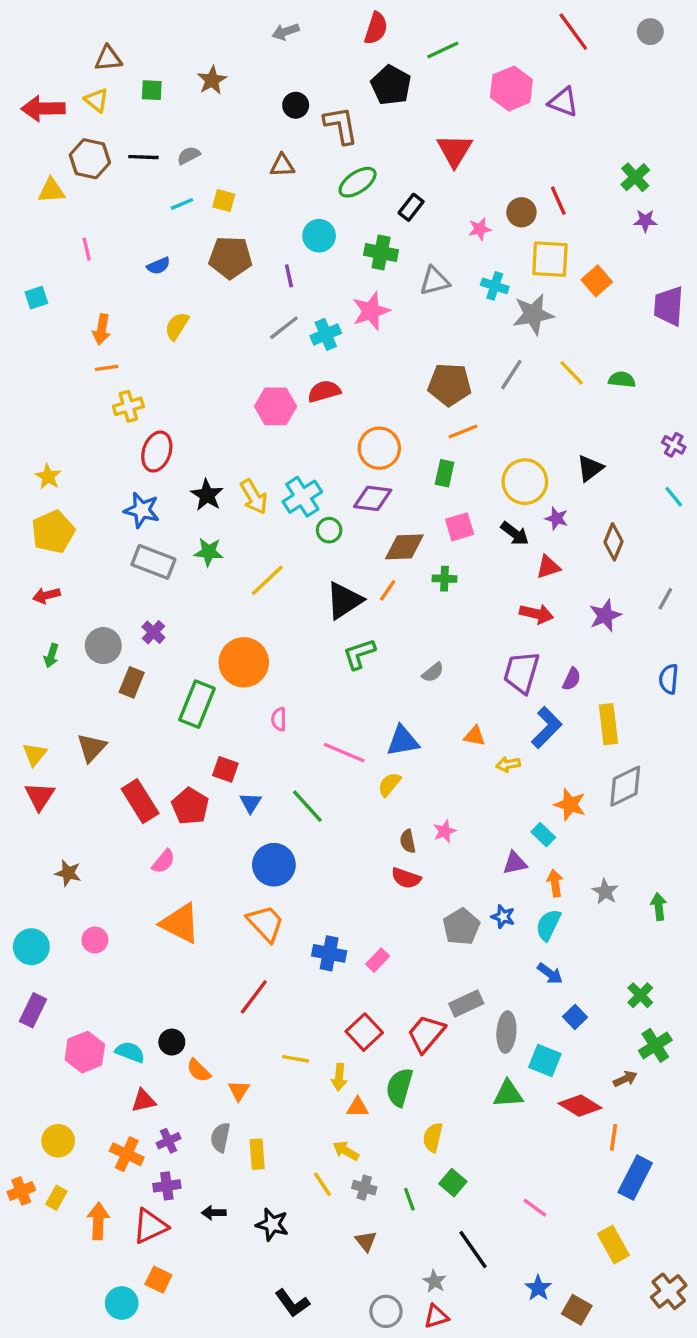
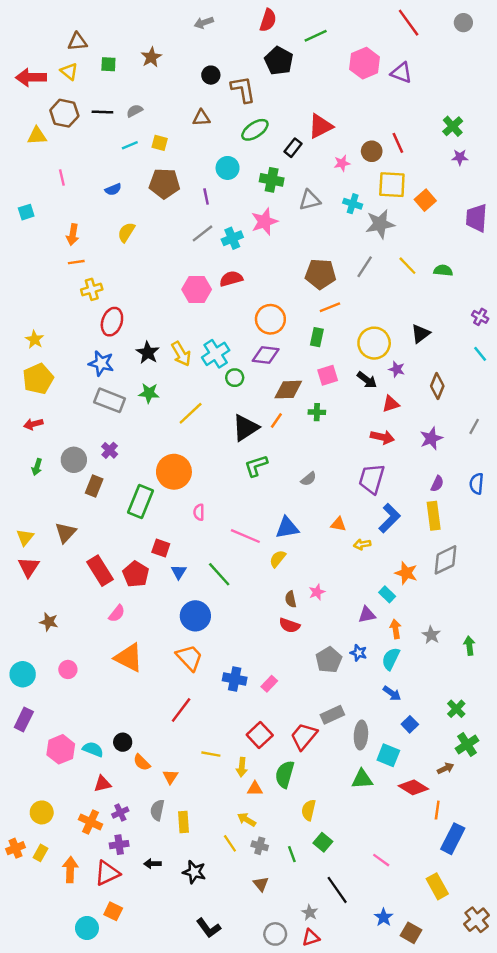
red triangle: (455, 150) -> (320, 126), moved, turned 32
purple semicircle: (572, 679) -> (437, 484), moved

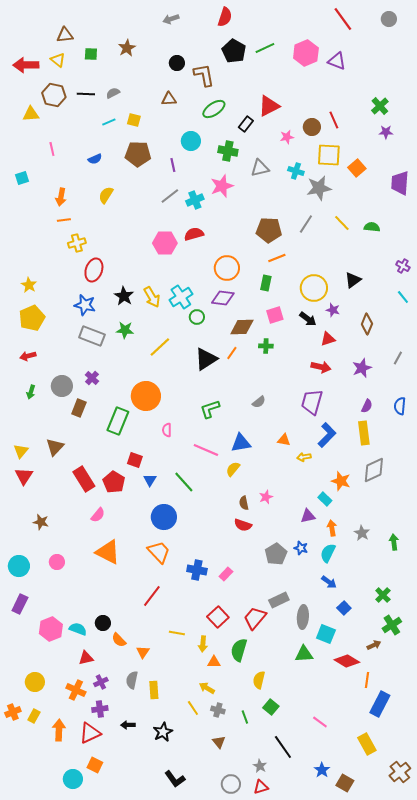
green line: (316, 36) -> (265, 48), moved
green L-shape: (256, 466) -> (210, 409), moved
black star: (194, 872) -> (163, 732), turned 30

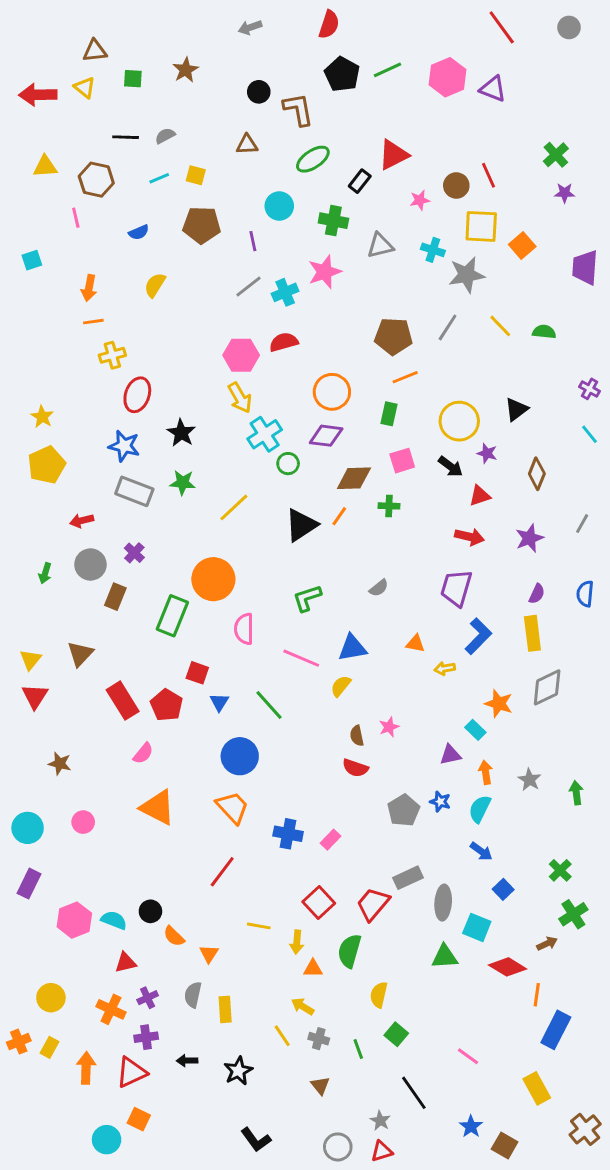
brown hexagon: (54, 95) -> (96, 180), moved
yellow arrow: (152, 297) -> (240, 398), moved
red arrow: (28, 356) -> (82, 521), moved
pink semicircle: (167, 430) -> (244, 629), size x1.5

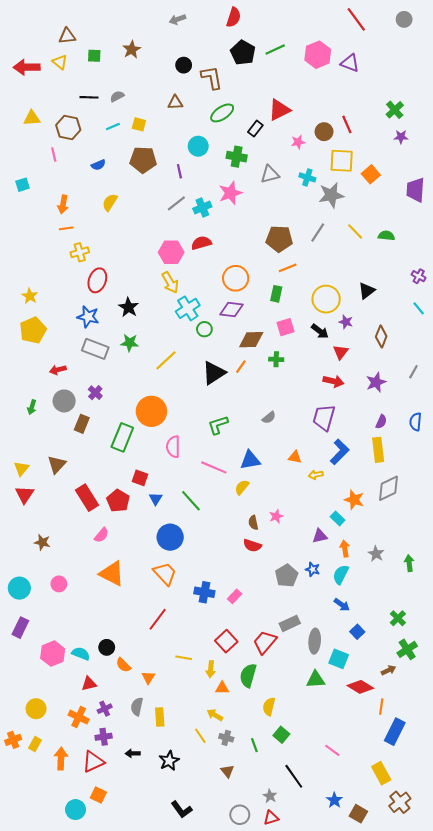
red triangle: (480, 496) -> (341, 352), turned -35
brown cross: (585, 1129) -> (400, 802), moved

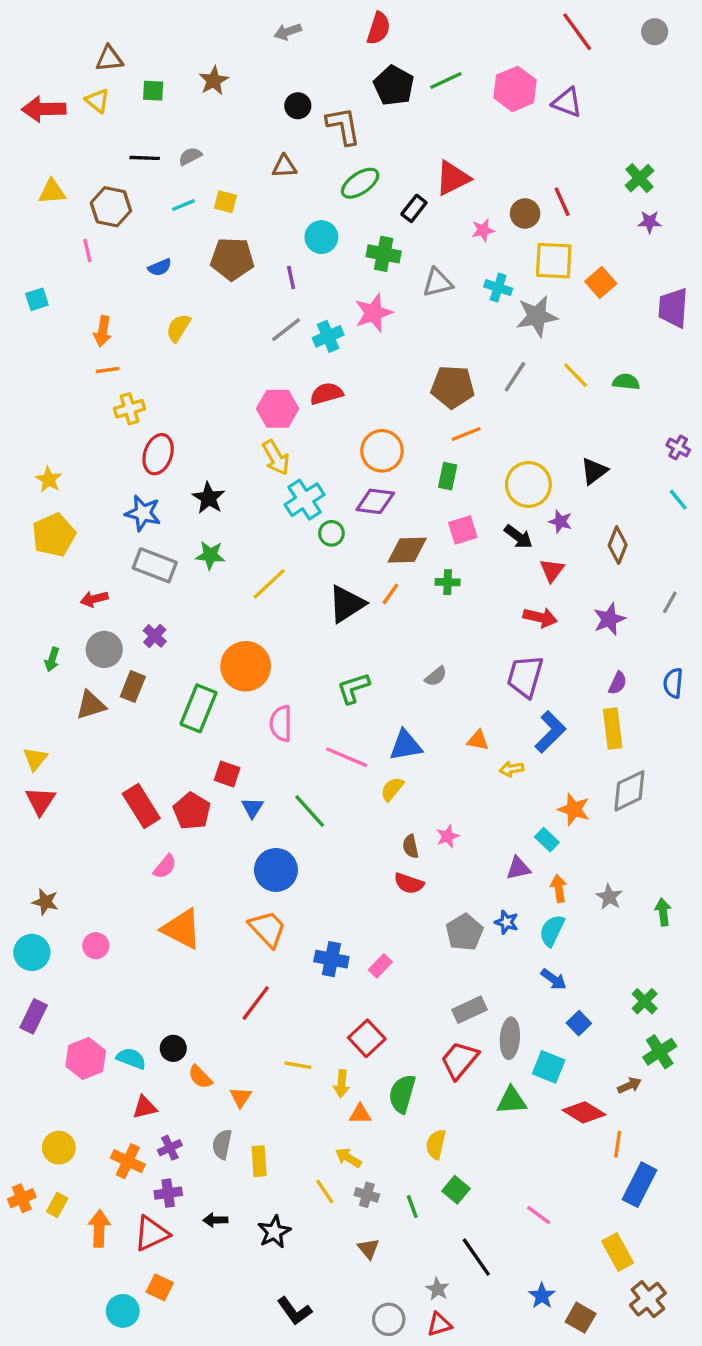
brown triangle: (57, 464) -> (91, 705), moved, turned 30
brown star: (42, 542) -> (45, 902), moved
red trapezoid: (265, 642) -> (459, 1060), moved

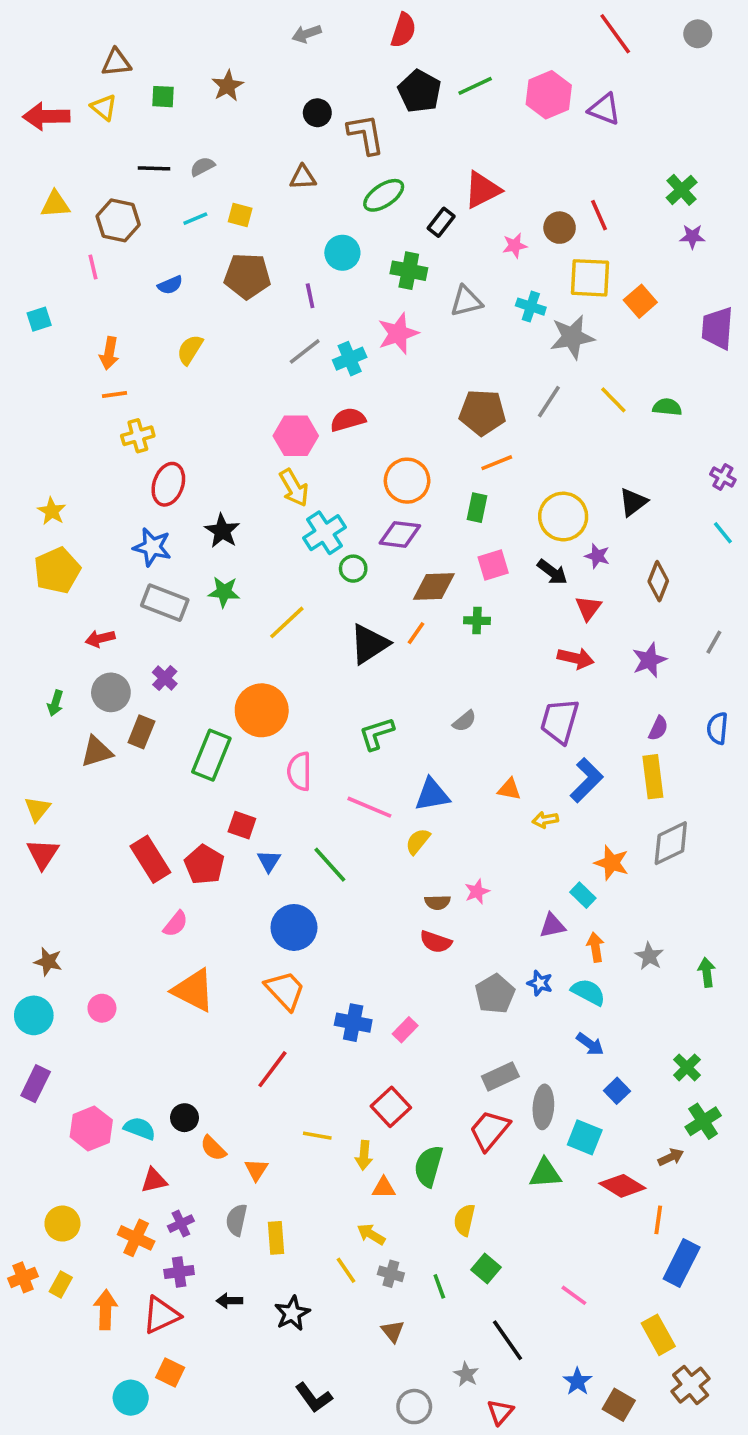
brown semicircle: (411, 846) -> (438, 902), turned -80
cyan semicircle: (552, 931) -> (588, 992), turned 92
red triangle: (439, 1324) -> (500, 1412), moved, turned -32

